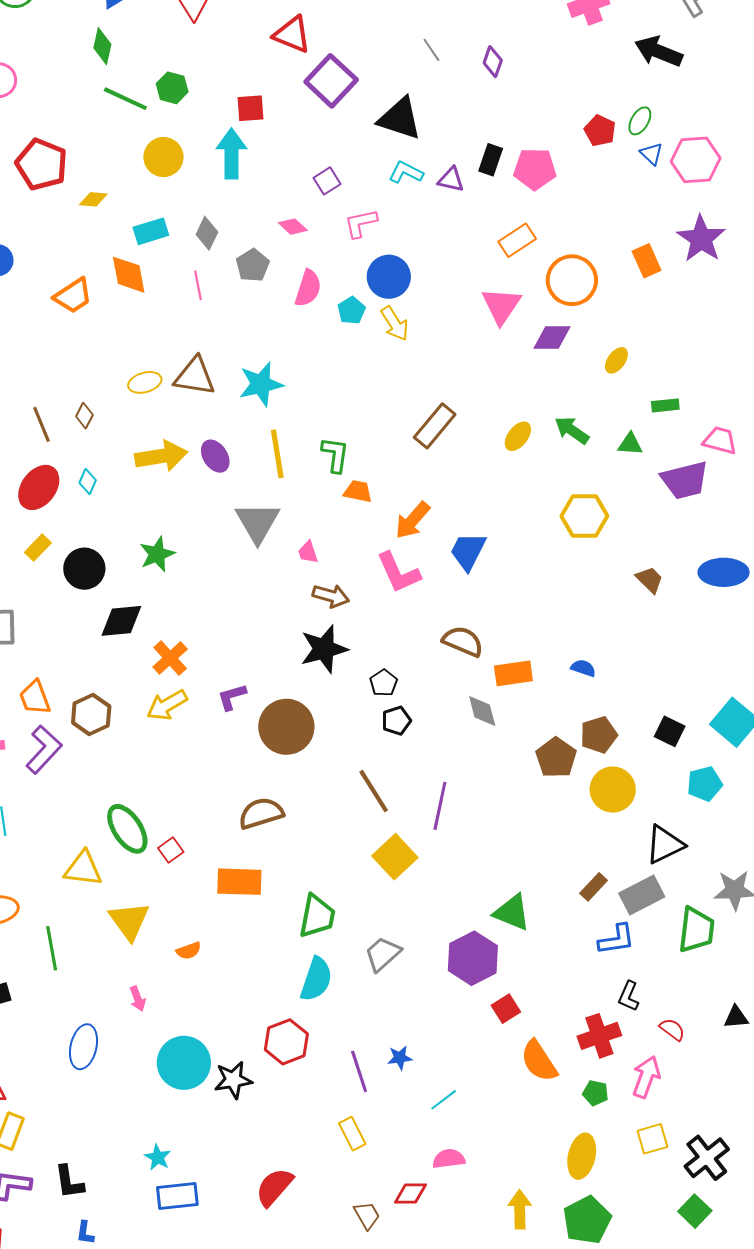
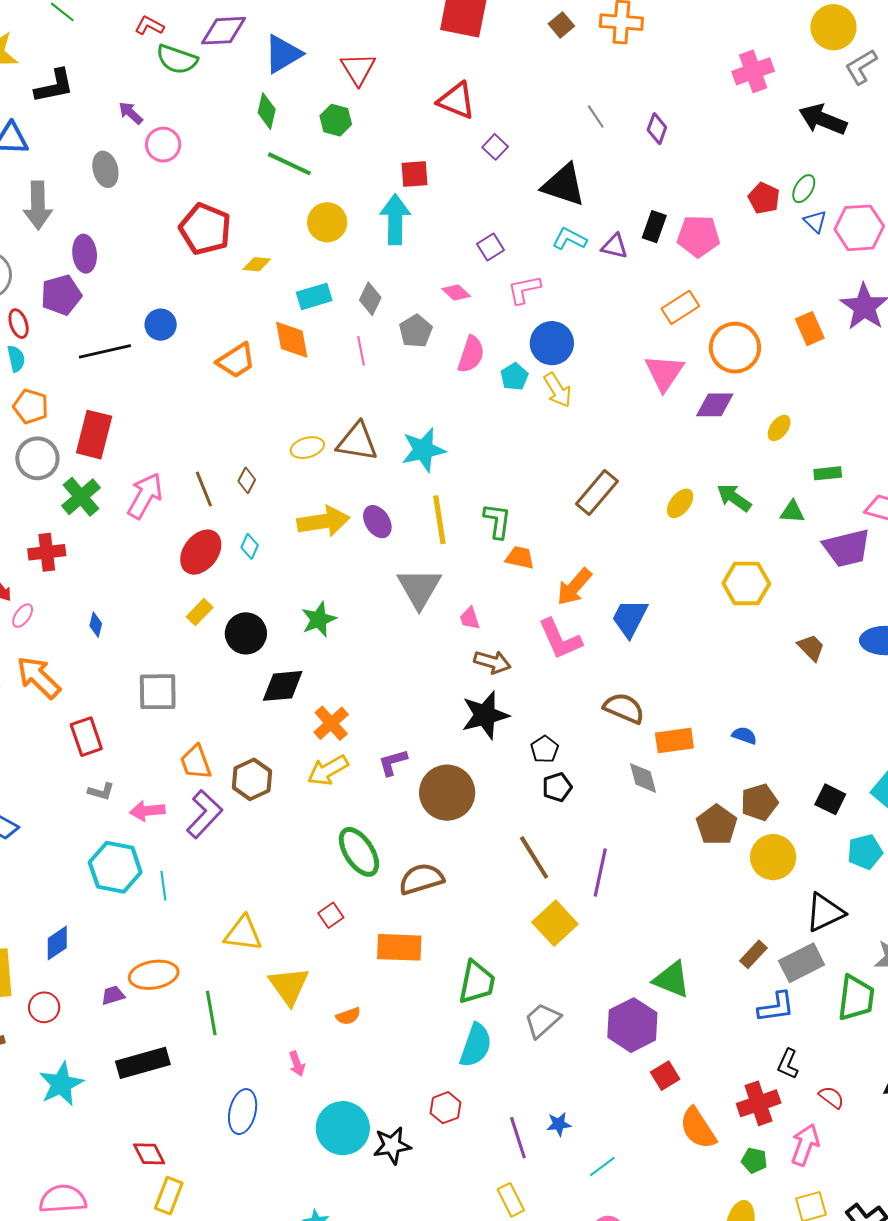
purple square: (331, 81) -> (495, 147), size x0.5
green hexagon: (172, 88) -> (336, 120), moved
green ellipse: (127, 829) -> (359, 852), moved
red hexagon: (286, 1042) -> (446, 1108), size x0.7

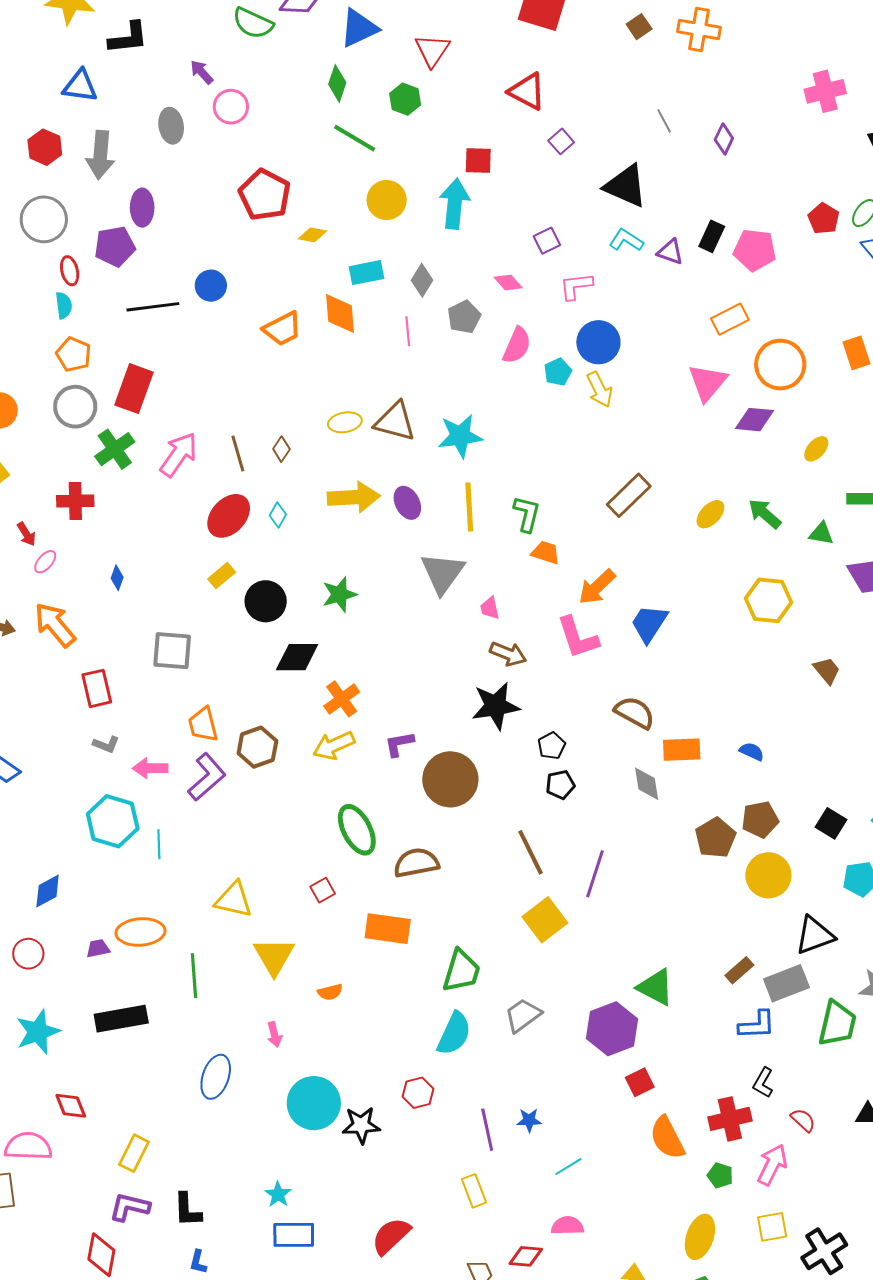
red diamond: (149, 1154) -> (71, 1106), moved

